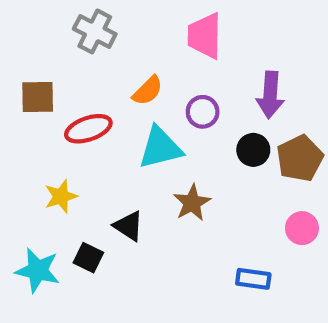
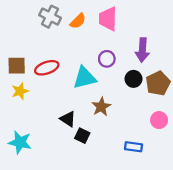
orange semicircle: (148, 91) -> (78, 21), moved
brown square: (38, 97) -> (17, 66), moved
yellow star: (61, 196) -> (20, 91), moved
black square: (88, 258) -> (82, 136), moved

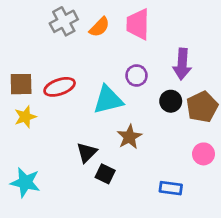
gray cross: (50, 17) -> (64, 21), turned 35
black triangle: (68, 119) -> (87, 152), turned 42

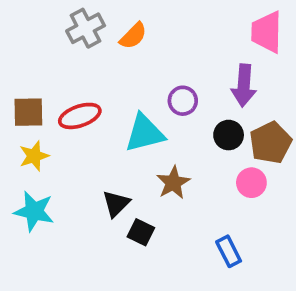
pink trapezoid: (138, 24) -> (267, 32), moved
pink circle: (204, 154) -> (251, 183), moved
cyan star: (25, 182) -> (34, 211), moved
blue rectangle: (171, 188) -> (229, 251), turned 55

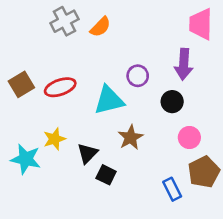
brown square: (28, 112) -> (21, 84), turned -30
brown pentagon: (270, 143) -> (204, 172), moved
yellow star: (34, 156) -> (54, 139), moved

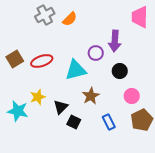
purple arrow: (184, 64) -> (115, 41), moved
blue rectangle: (172, 189) -> (109, 122), moved

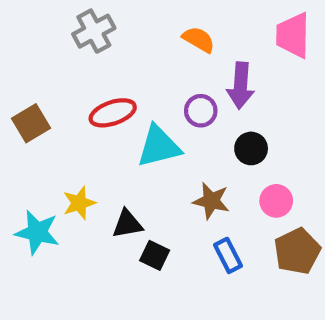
orange semicircle: (70, 19) -> (199, 39), moved, turned -105
red ellipse: (42, 61) -> (113, 113), moved
brown star: (91, 96) -> (211, 201), moved, turned -30
black triangle: (61, 107) -> (127, 224), turned 35

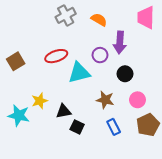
gray cross: (94, 31) -> (66, 15), moved

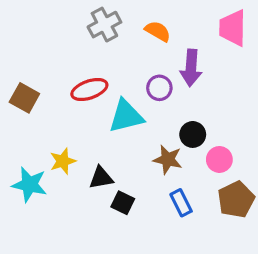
brown square: (16, 61) -> (24, 98), turned -30
black circle: (125, 74) -> (193, 134), moved

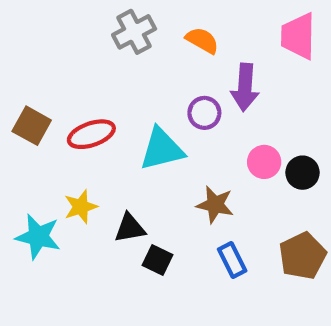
red ellipse: (89, 90) -> (91, 134), moved
black circle: (193, 134) -> (302, 173), moved
pink circle: (219, 159) -> (264, 162), moved

